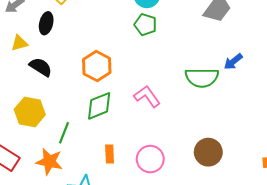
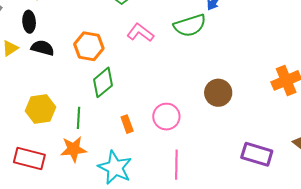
black semicircle: (41, 67) -> (43, 48), moved
pink L-shape: (147, 96) -> (140, 33), moved

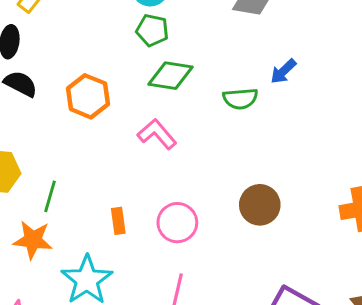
green semicircle: (190, 25) -> (240, 99), size x0.7
pink L-shape: (140, 33) -> (157, 134), moved
green diamond: (103, 82) -> (171, 76), moved, turned 36

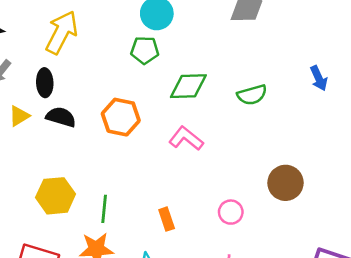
green pentagon: (152, 30) -> (145, 50), moved
blue arrow: (283, 71) -> (319, 78), moved, turned -60
pink circle: (177, 223) -> (231, 212), moved, size x0.7

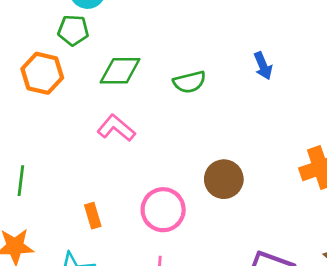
orange hexagon: (121, 117) -> (42, 73), moved
green line: (104, 209) -> (21, 181), moved
pink circle: (231, 212) -> (163, 210), size x1.6

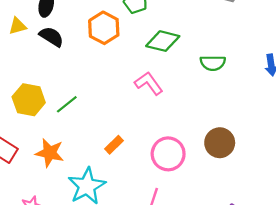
green line: (21, 181) -> (67, 104), turned 30
orange rectangle: (93, 216) -> (114, 145), turned 48

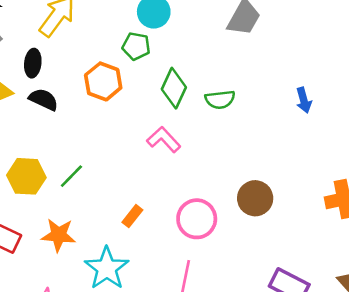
green diamond: (163, 41) -> (174, 88), turned -72
green semicircle: (213, 63) -> (220, 100), moved

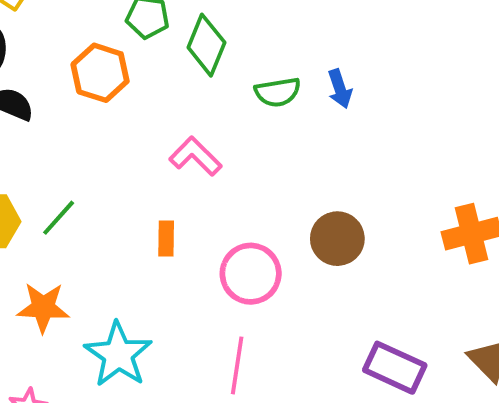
green diamond: (174, 88) -> (206, 45), moved
blue arrow: (304, 100) -> (340, 89), moved
orange rectangle: (132, 216) -> (166, 239), moved, turned -35

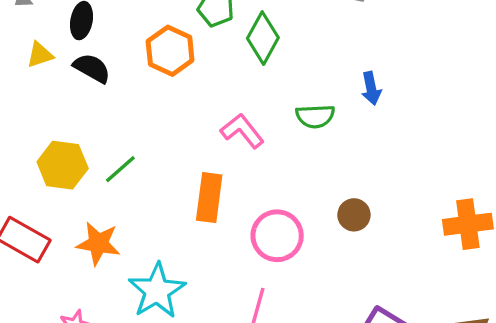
green semicircle: (278, 92) -> (315, 116), moved
orange rectangle: (166, 239) -> (209, 198), size x1.6
brown circle: (337, 239) -> (354, 215), size x0.7

